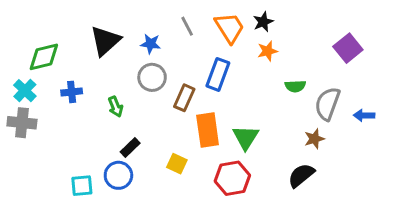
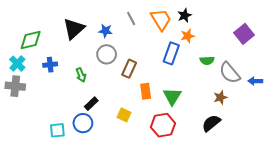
blue rectangle: (218, 74) -> (171, 53), moved
gray semicircle: (327, 104) -> (230, 73), turned -60
orange rectangle: (208, 130) -> (146, 91), size x0.7

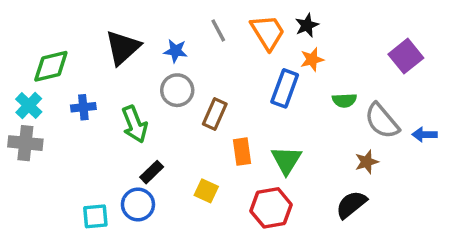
green arrow: (81, 75) -> (135, 124), size x1.5

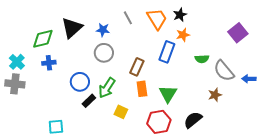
green diamond: (51, 66) -> (43, 39), moved
brown rectangle: (215, 114) -> (137, 67), moved
green arrow: (135, 124) -> (107, 88), moved, turned 55
blue circle: (138, 204) -> (80, 82), moved
black semicircle: (351, 204) -> (193, 120), moved

